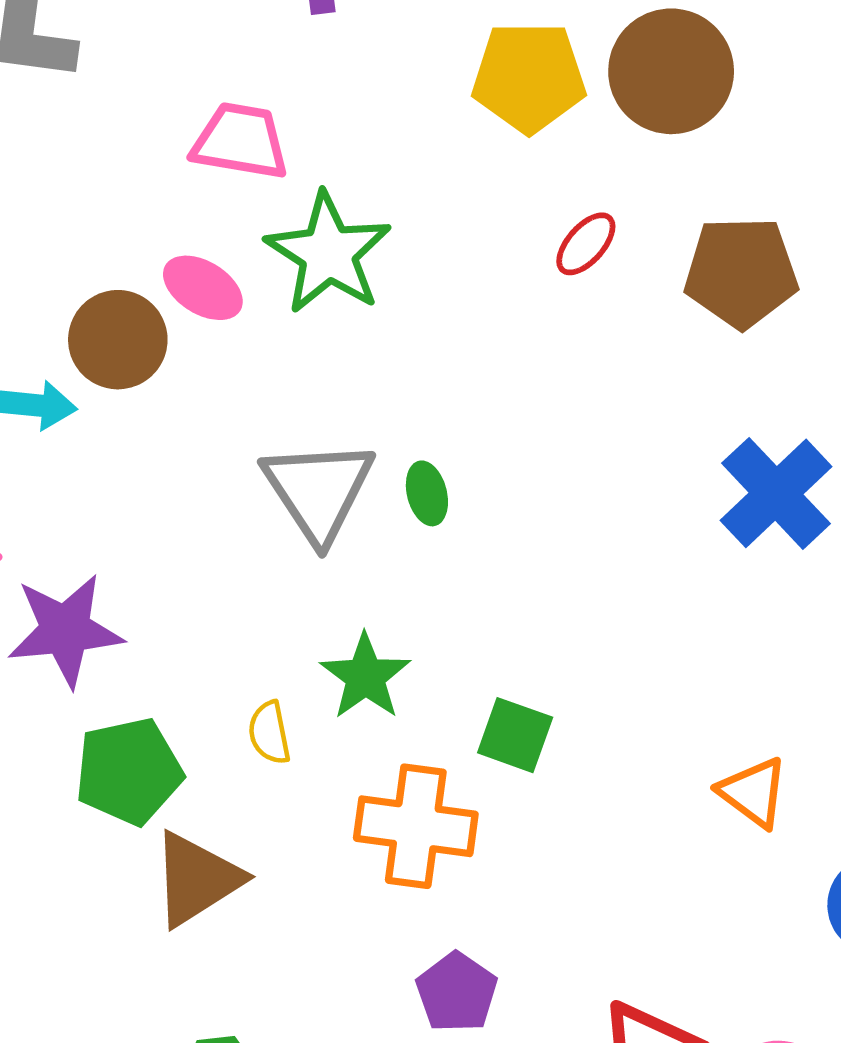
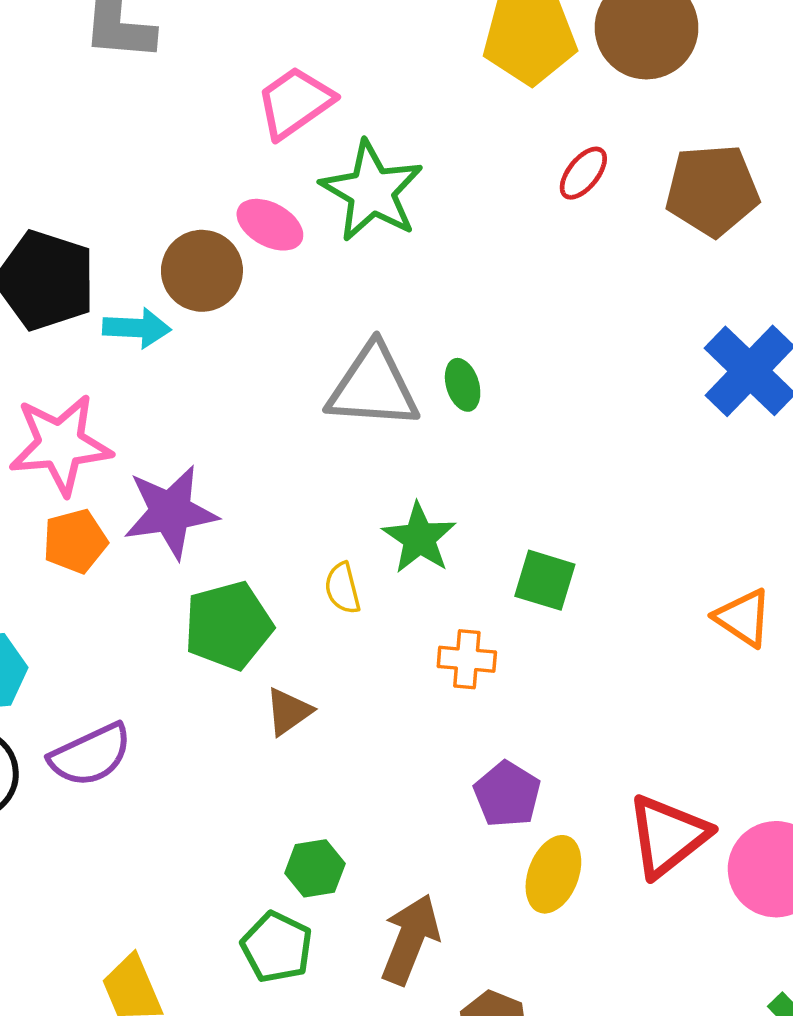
pink trapezoid: (240, 141) -> (295, 102), turned -42
gray triangle: (318, 490) -> (373, 387), turned -50
orange cross: (416, 826) -> (467, 659), size x0.6
brown triangle: (197, 879) -> (289, 712), size x0.6

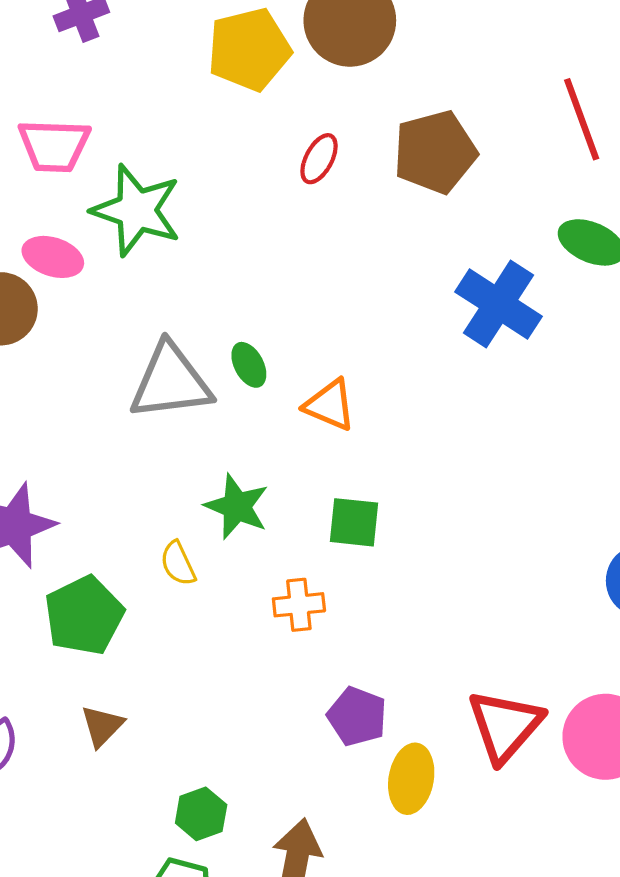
pink trapezoid: (295, 102) -> (54, 146), turned -132
orange triangle: (743, 618) -> (330, 405), moved
brown triangle: (289, 712) -> (102, 726), moved

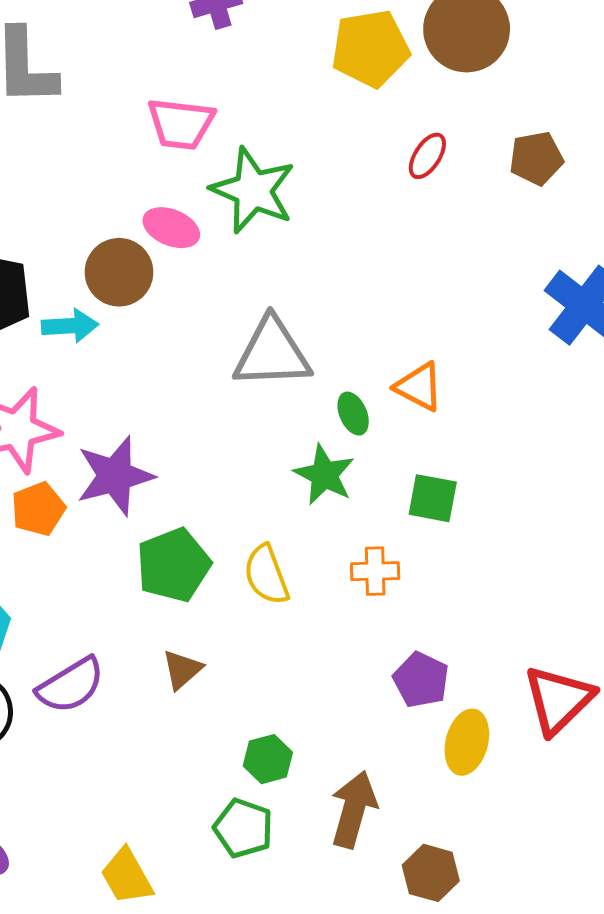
brown pentagon: (435, 152) -> (536, 158), size x0.7
green ellipse: (249, 365) -> (353, 414), moved
yellow semicircle: (178, 563) -> (266, 575), moved, size x1.4

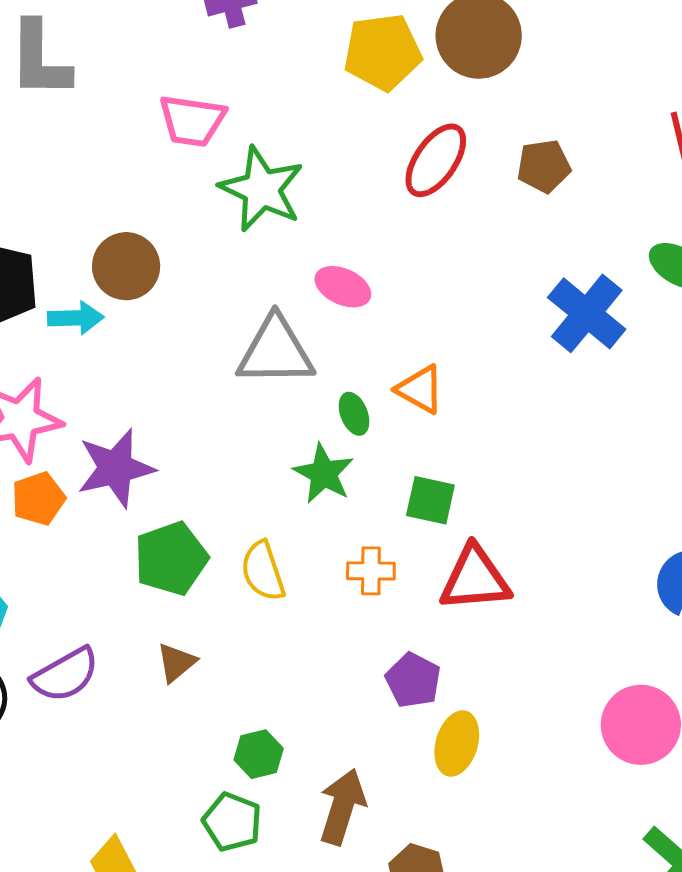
red ellipse: (427, 156) -> (436, 160), size x1.6
pink ellipse: (171, 228) -> (343, 287), moved
red triangle: (559, 700) -> (475, 579), moved, turned 38

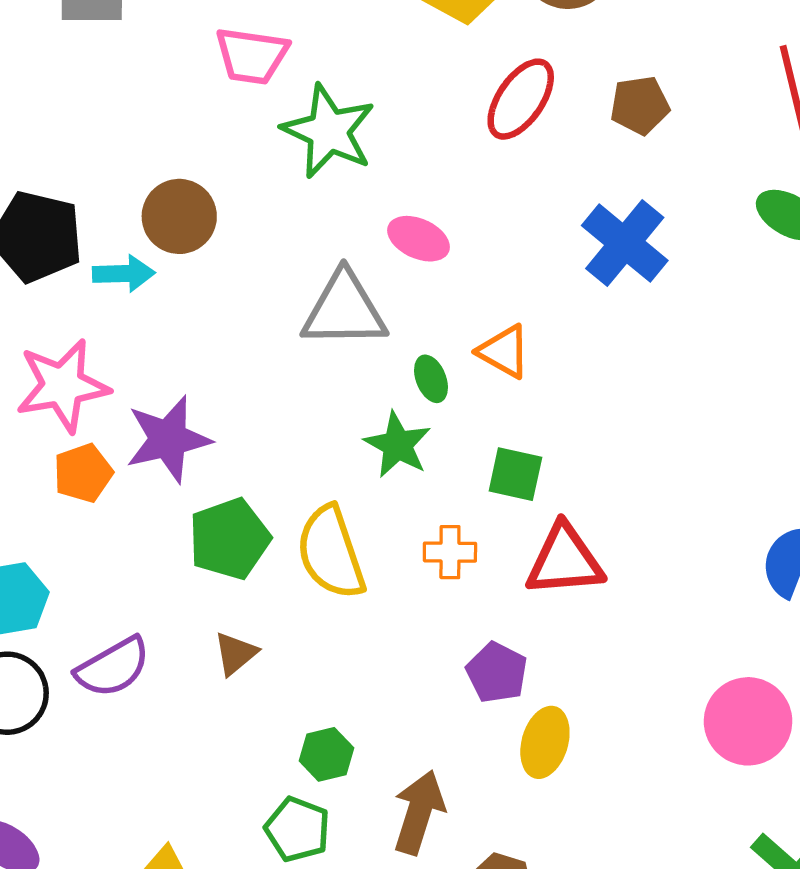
blue cross: (587, 313) -> (625, 243), moved
yellow semicircle: (263, 571) -> (331, 553), size x1.4

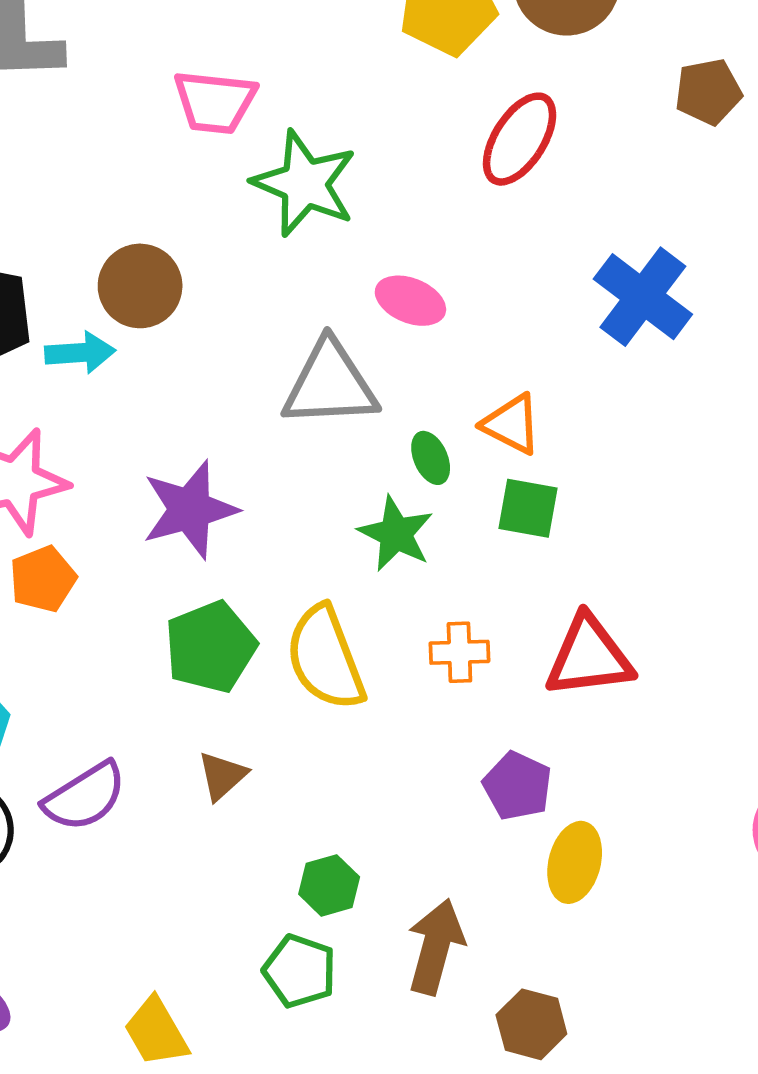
brown pentagon: (640, 105) -> (708, 92), moved
purple star: (168, 439) -> (190, 509), moved
green square: (515, 474) -> (528, 508), moved

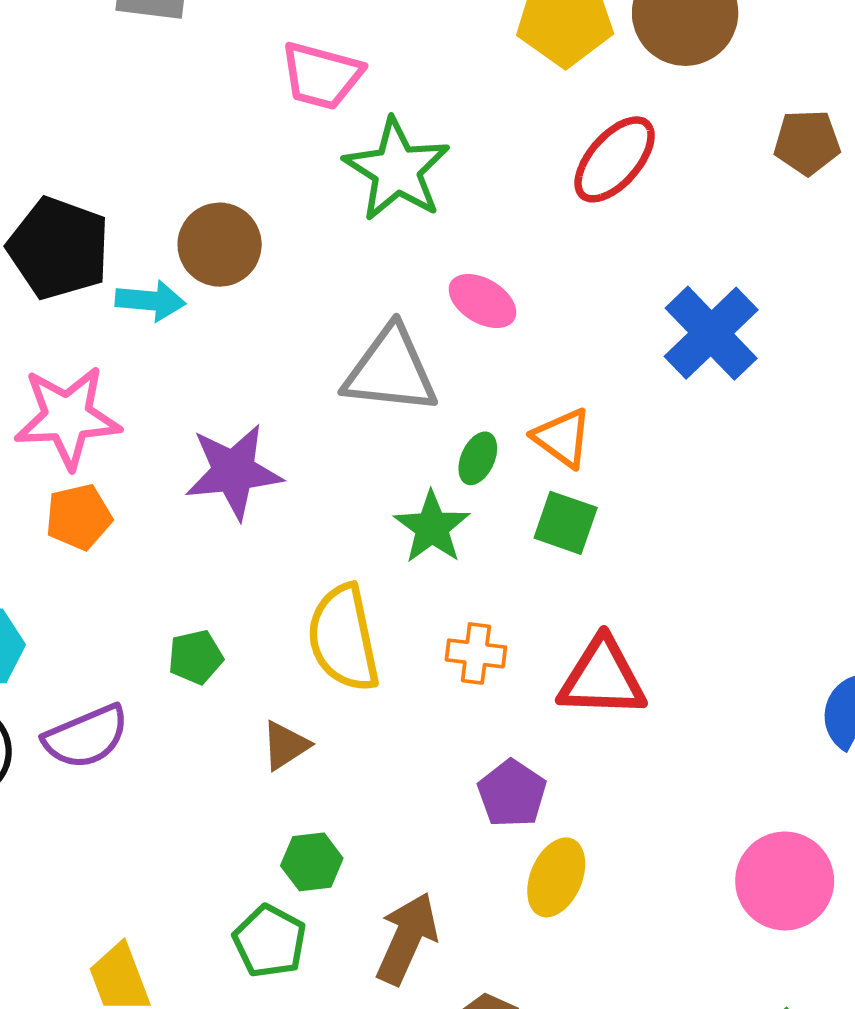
green ellipse: (431, 458) -> (478, 458), turned 39
green pentagon: (210, 647) -> (196, 657), moved, size x0.6
brown triangle: (222, 776) -> (285, 745), moved

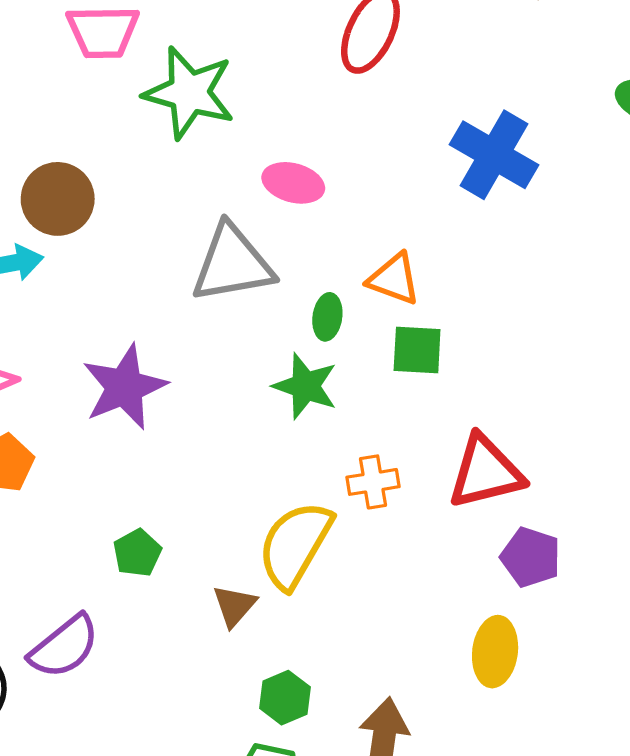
yellow semicircle: (343, 638) -> (295, 545), moved, turned 58
purple pentagon: (512, 794) -> (531, 557), moved

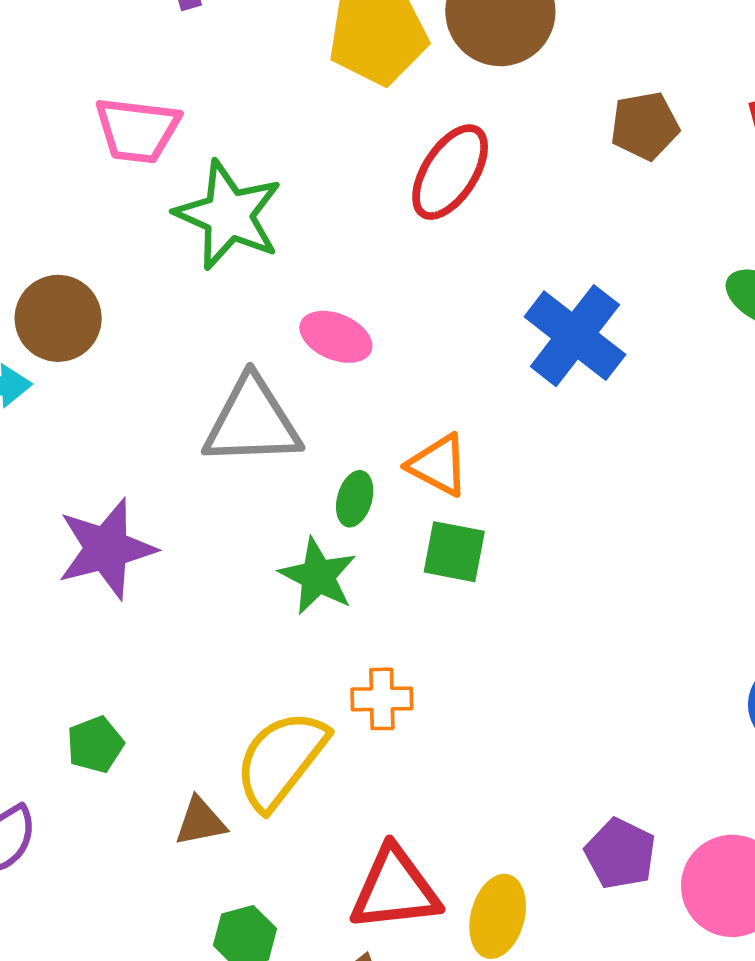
red triangle: (486, 472) -> (395, 889), moved
purple pentagon: (531, 557) -> (620, 854), moved
brown triangle: (234, 606) -> (200, 822), turned 30

